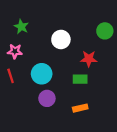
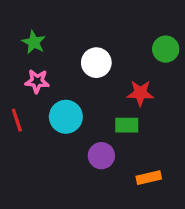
pink star: (15, 51) -> (37, 81), moved
purple circle: (47, 98) -> (101, 156), moved
orange rectangle: (80, 108) -> (149, 178), moved

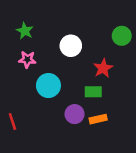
red star: (140, 93) -> (103, 68), turned -30
red line: (17, 120) -> (12, 122), moved
orange rectangle: (149, 178) -> (98, 119), moved

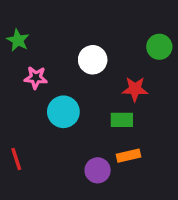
green star: (25, 31) -> (18, 40), moved
red star: (103, 68) -> (135, 89), turned 30
purple circle: (75, 114) -> (98, 170), moved

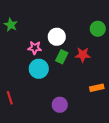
pink star: (36, 78) -> (35, 48), moved
green rectangle: (122, 120) -> (62, 57), moved, turned -64
orange rectangle: (128, 156) -> (97, 88), moved

